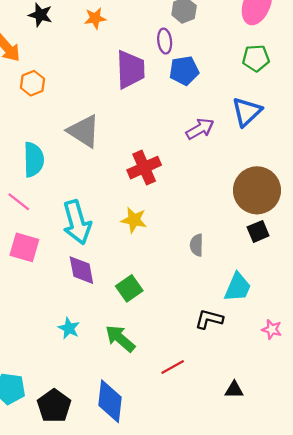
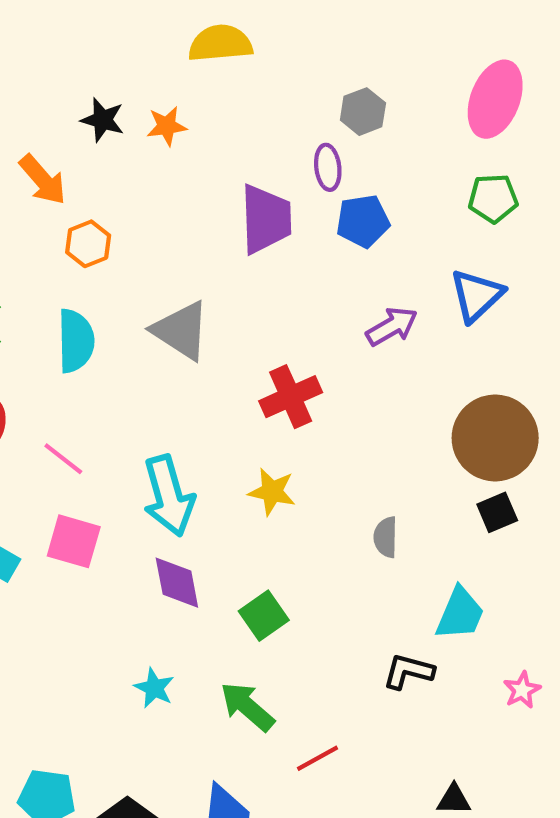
orange star: (95, 18) -> (167, 126), moved
cyan semicircle: (34, 160) -> (76, 341), moved
pink star: (272, 329) -> (522, 690), turned 30
red line: (173, 367) -> (317, 758), moved

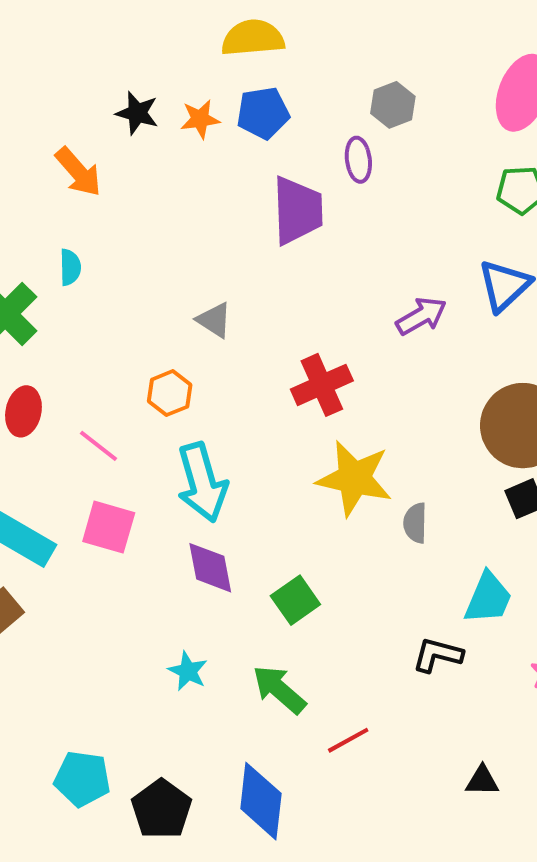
blue pentagon: (363, 221) -> (263, 113), moved
orange hexagon: (88, 244) -> (170, 393), moved
gray triangle: (181, 331) -> (214, 320), size x0.6
cyan semicircle: (76, 341) -> (70, 267), moved, size x0.6
yellow star: (272, 492) -> (354, 478), moved, size x1.6

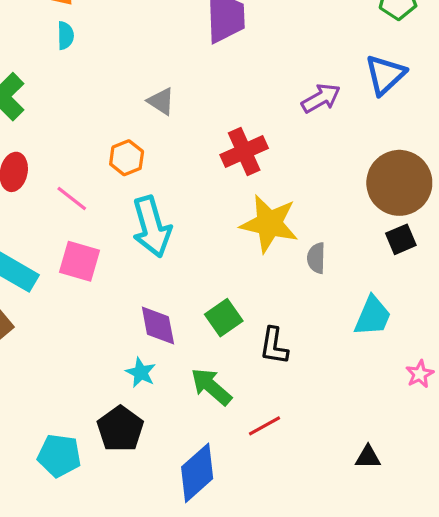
cyan semicircle: (70, 267) -> (65, 36), moved
purple diamond: (210, 568) -> (158, 325), moved
black L-shape: (438, 655) -> (274, 346), moved, turned -96
blue diamond: (261, 801) -> (197, 473), turned 42
black pentagon: (161, 809) -> (120, 429), moved

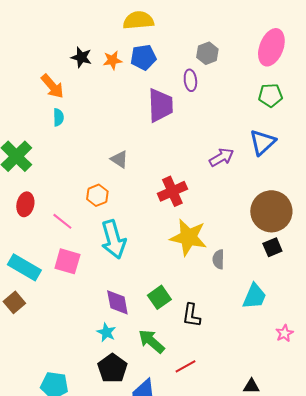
black pentagon: (120, 429) -> (112, 368), moved

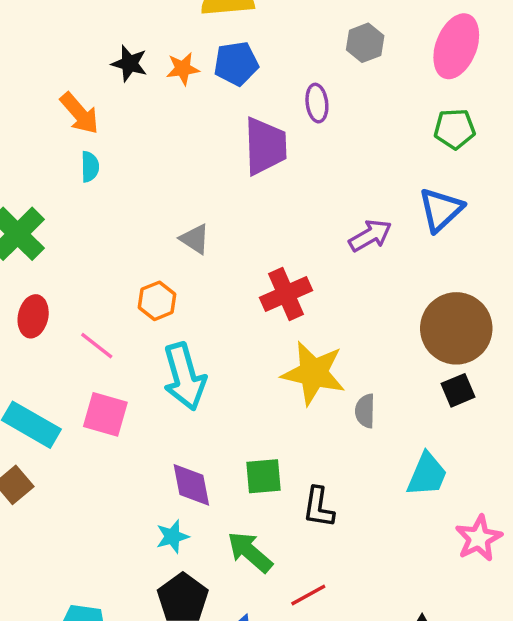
gray hexagon: (207, 53) -> (365, 43), moved
green square: (159, 297) -> (264, 476), turned 30
cyan star: (106, 332) -> (172, 537), turned 30
pink star: (284, 333) -> (479, 538), size x1.5

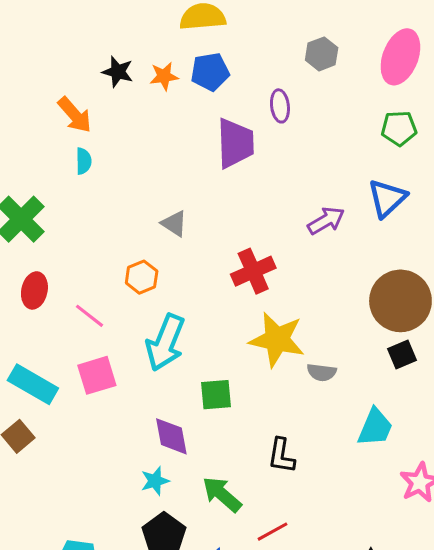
cyan arrow: (184, 377) -> (165, 343), turned 38
gray semicircle: (365, 411) -> (322, 372), turned -84
pink square: (105, 414) -> (97, 375), turned -33
green square: (264, 476) -> (216, 395), moved

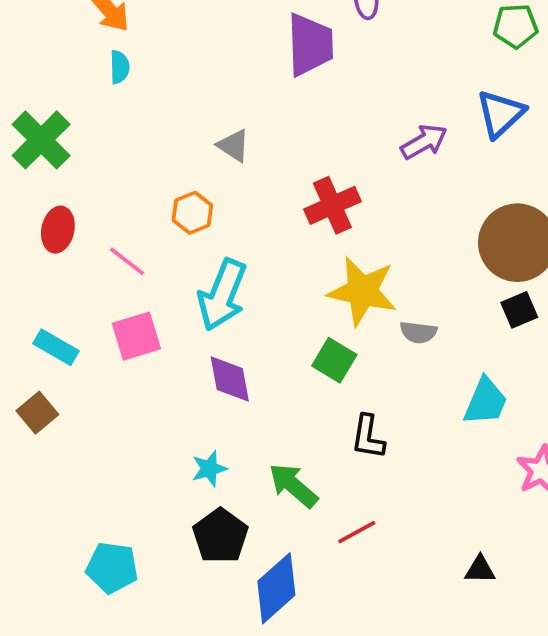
cyan rectangle: (33, 384) -> (56, 347), size x0.7
green square: (216, 395) -> (334, 360), moved, turned 36
purple diamond: (171, 436) -> (230, 379), moved

